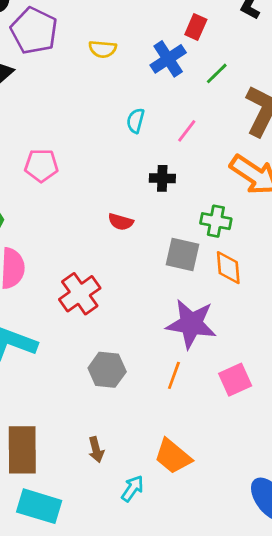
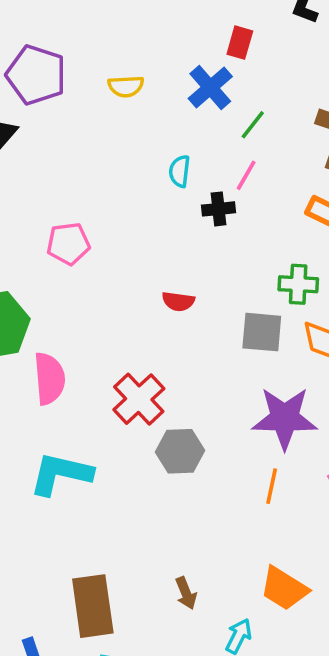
green line: (217, 73) -> (253, 125), moved
black cross: (162, 178) -> (218, 209), moved
gray hexagon: (107, 370) -> (180, 451), moved

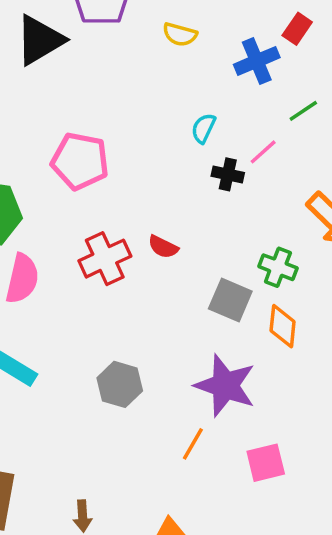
green line: (253, 125) -> (303, 111), moved
pink pentagon: (68, 244) -> (80, 161), size x1.4
red cross: (139, 399) -> (105, 259), moved

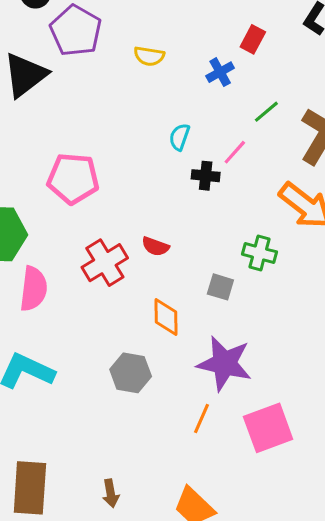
blue cross: (257, 61) -> (220, 72), size x0.7
gray square: (230, 300) -> (220, 287), size x0.7
orange diamond: (283, 326) -> (166, 317), moved
pink square: (266, 463) -> (268, 428), size x1.4

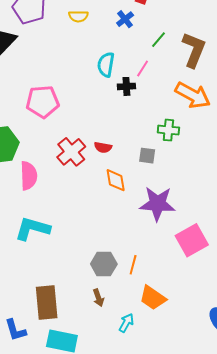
cyan semicircle: (179, 137) -> (106, 65), size x1.4
red semicircle: (155, 246) -> (103, 147), moved
gray hexagon: (131, 373) -> (104, 264), moved
orange line: (202, 418) -> (133, 265), moved

